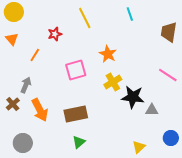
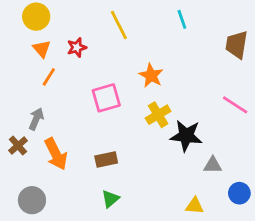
yellow circle: (14, 12) -> (36, 17), moved
orange triangle: (12, 39) -> (42, 49), moved
gray triangle: (152, 110) -> (213, 165), moved
brown rectangle: (76, 114) -> (106, 160), size x0.7
yellow triangle: (139, 147) -> (195, 206), turned 48

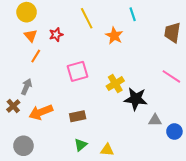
orange star: (151, 75) -> (114, 36), moved
orange arrow: (56, 154) -> (41, 112), turned 95
blue circle: (239, 193) -> (174, 132), moved
yellow triangle: (195, 206) -> (107, 150), moved

